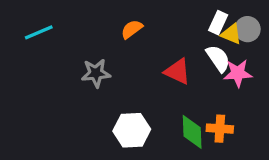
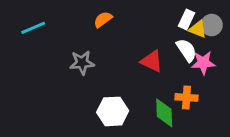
orange semicircle: (132, 29) -> (103, 19), moved
orange cross: (220, 129) -> (186, 97), moved

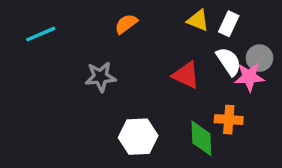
gray circle: (212, 25) -> (260, 58), moved
yellow triangle: (198, 29) -> (198, 20), moved

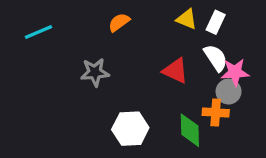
gray circle: (260, 58) -> (229, 92), moved

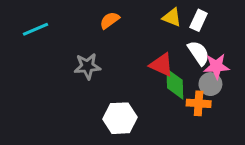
green diamond: (190, 130) -> (175, 84), moved

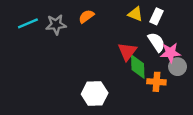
red triangle: (162, 65) -> (127, 51), turned 42
gray star: (87, 66) -> (56, 25), moved
gray circle: (210, 84) -> (178, 67), moved

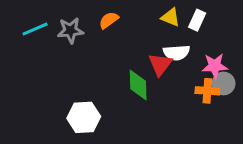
white semicircle: (156, 42) -> (176, 53), moved, turned 120
green diamond: (138, 67) -> (138, 85), moved
orange cross: (156, 82) -> (207, 91), moved
white hexagon: (95, 93) -> (84, 117), moved

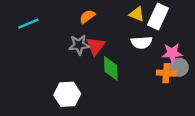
white rectangle: (197, 20) -> (158, 16), size x1.5
gray star: (70, 30) -> (79, 45), moved
red triangle: (160, 64) -> (96, 46), moved

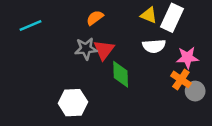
gray circle: (179, 67) -> (195, 91), moved
orange cross: (166, 73) -> (181, 79), turned 30

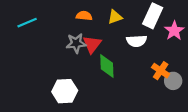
yellow triangle: (149, 15) -> (115, 17), moved, turned -42
orange semicircle: (95, 18) -> (84, 16), turned 42
pink star: (187, 58) -> (174, 31), moved, turned -30

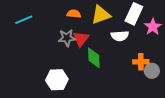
yellow triangle: (115, 17) -> (101, 15), size x1.5
orange cross: (161, 71) -> (141, 62), turned -35

